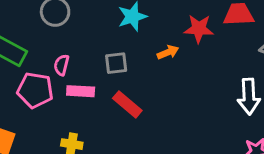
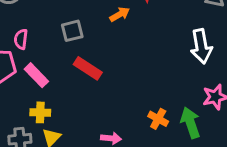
pink rectangle: (81, 91) -> (36, 75), moved, turned 50

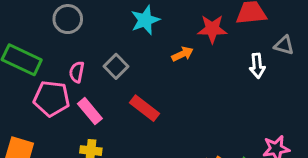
gray square: (72, 31) -> (116, 66), moved, turned -35
white arrow: (201, 46) -> (257, 66), moved, size x0.7

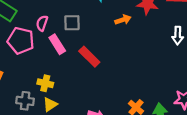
gray square: (116, 66) -> (72, 23), turned 36
pink rectangle: (90, 111) -> (57, 44), moved

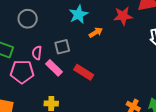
orange arrow: (123, 20) -> (96, 32), moved

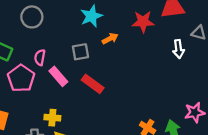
gray square: (62, 47) -> (80, 52), moved
pink pentagon: (22, 72) -> (21, 78), turned 30

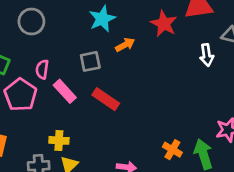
red star: (143, 22) -> (164, 24), turned 30

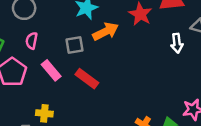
orange arrow: (125, 45) -> (106, 31), size x1.5
pink semicircle: (42, 69) -> (32, 41), moved

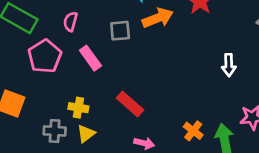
white arrow: (177, 43) -> (229, 65), moved
red rectangle: (87, 79) -> (130, 104), moved

